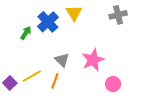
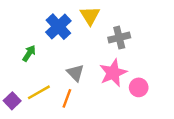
gray cross: (118, 15) -> (119, 38), moved
green arrow: (26, 33) -> (29, 53), moved
pink circle: (113, 84) -> (139, 87), moved

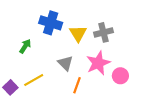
yellow triangle: (90, 16) -> (78, 33), moved
blue cross: (58, 27) -> (51, 23), turned -30
orange line: (67, 98) -> (77, 85), moved

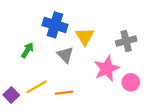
gray cross: (103, 32) -> (126, 41), moved
gray triangle: (65, 63) -> (65, 55), moved
orange line: (77, 85) -> (64, 93), moved, turned 63

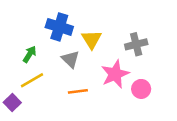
yellow line: (37, 87) -> (32, 80), moved
orange line: (64, 93) -> (78, 91), moved

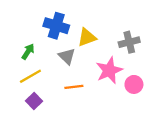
yellow triangle: (92, 39) -> (87, 37), turned 42
purple square: (12, 103) -> (34, 101), moved

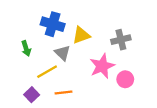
green arrow: (28, 52) -> (26, 48), turned 128
yellow line: (30, 76) -> (47, 72), moved
orange line: (74, 87) -> (64, 92), moved

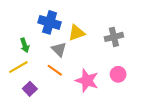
pink star: (102, 66) -> (87, 81), moved, turned -30
yellow line: (47, 72) -> (18, 67), moved
orange line: (64, 92) -> (55, 70), moved, turned 42

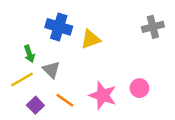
gray cross: (114, 37) -> (153, 27), moved
gray triangle: (59, 49) -> (51, 70), moved
orange line: (55, 70) -> (65, 100), moved

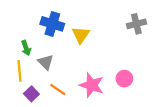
yellow triangle: (90, 39) -> (81, 35), turned -36
yellow line: (22, 79) -> (19, 71), turned -65

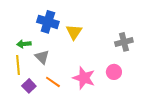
gray cross: (136, 24) -> (124, 42), moved
green arrow: (26, 48) -> (24, 44), turned 104

